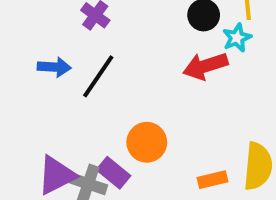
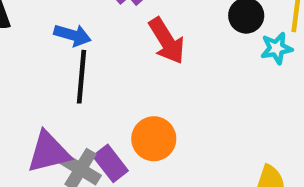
red arrow: (205, 66) -> (167, 41), moved, turned -117
black line: (98, 76) -> (82, 77), moved, turned -42

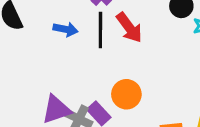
black line: (82, 77) -> (100, 30), moved

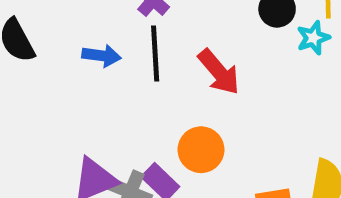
red arrow: (129, 28) -> (219, 72), moved

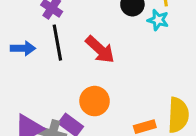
cyan star: (313, 38) -> (158, 20), turned -30

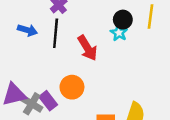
cyan star: (158, 20) -> (119, 33), moved

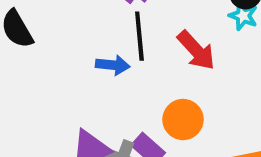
blue arrow: (27, 30) -> (113, 65), moved

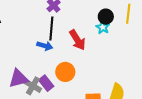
blue arrow: (113, 65) -> (45, 46), moved

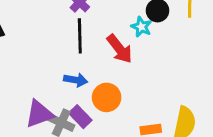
cyan star: (103, 27) -> (141, 27), moved
blue arrow: (45, 46) -> (76, 80), moved

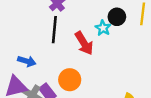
blue arrow: (76, 80) -> (27, 61), moved

